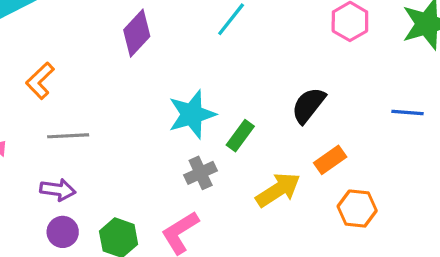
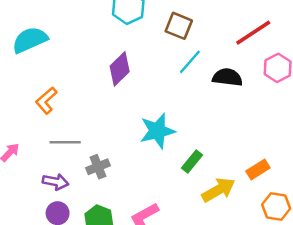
black semicircle: (308, 105) -> (227, 77), moved, turned 56
green rectangle: (240, 136) -> (192, 161), moved
gray cross: (201, 173) -> (98, 167), moved

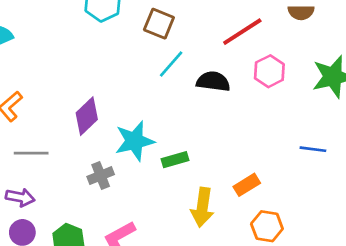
purple diamond: (120, 69) -> (87, 116), moved
green rectangle: (192, 161) -> (175, 160), moved, turned 35
gray cross: (98, 167) -> (101, 176), moved
yellow arrow: (218, 190) -> (202, 207), turned 128

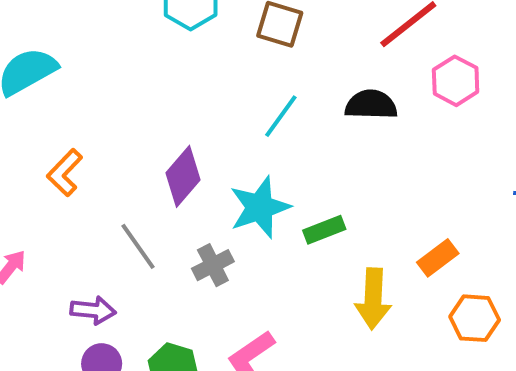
cyan line: (171, 64) -> (281, 116), moved
gray line: (31, 153) -> (138, 246), moved, turned 60

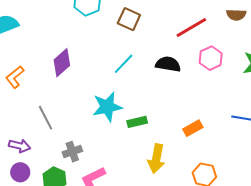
purple diamond: (183, 176) -> (62, 63), moved
orange rectangle: (438, 258) -> (193, 128), moved
gray cross: (213, 265) -> (72, 152), moved

